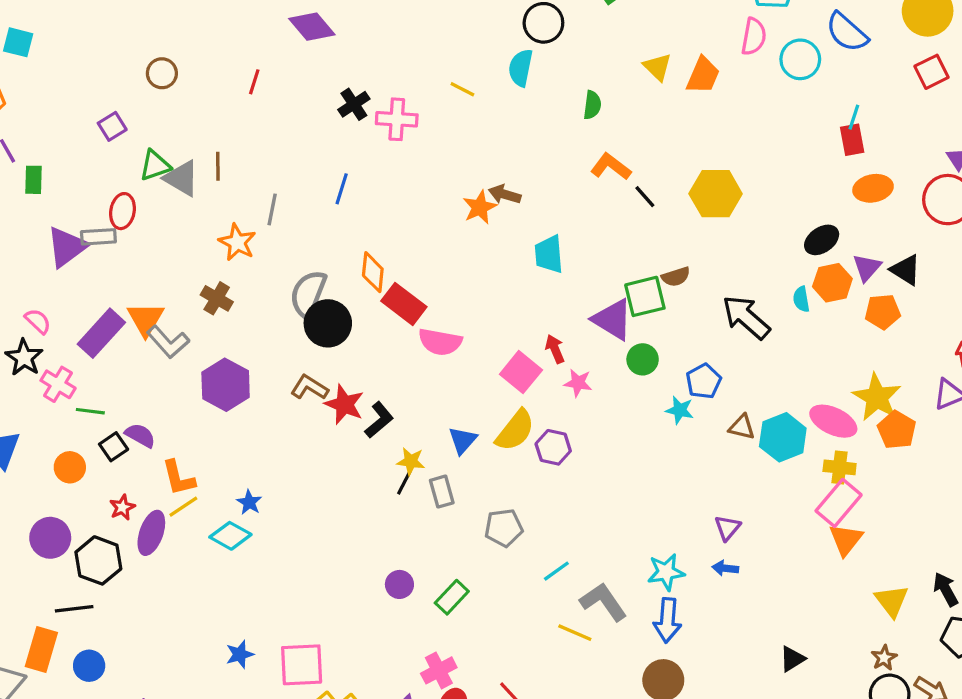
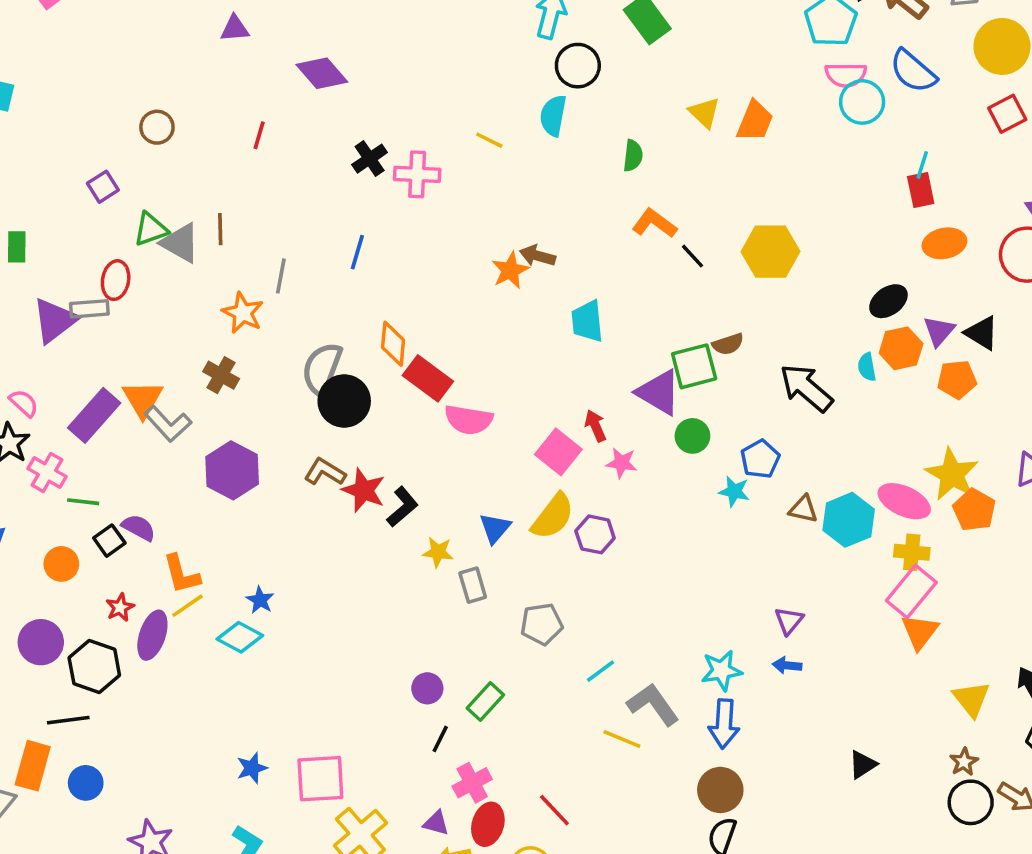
pink semicircle: (754, 37) -> (846, 75), moved, turned 81
black line: (404, 483) -> (440, 739), moved

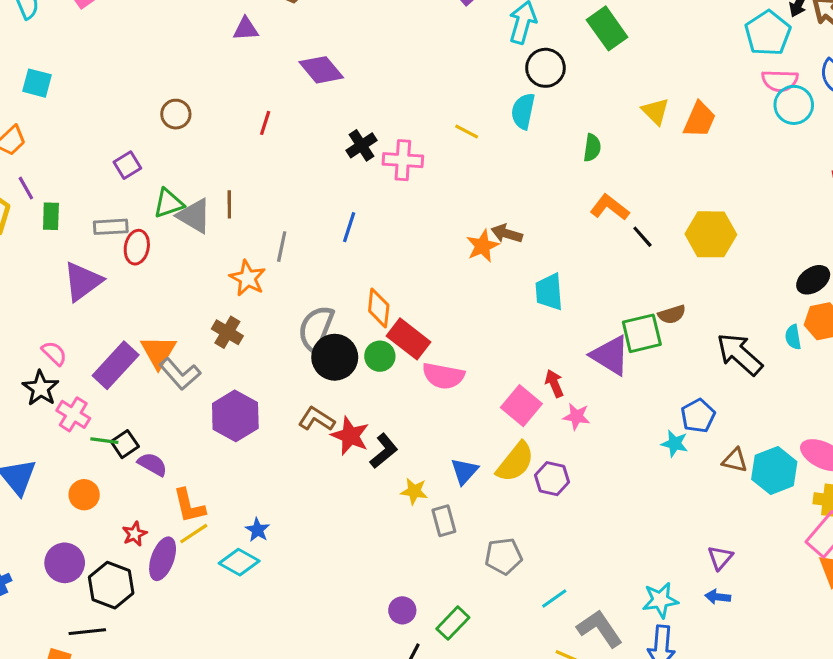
gray rectangle: (89, 309) -> (111, 227), moved
green circle: (692, 436) -> (380, 356), moved
black square: (109, 541) -> (125, 444), moved

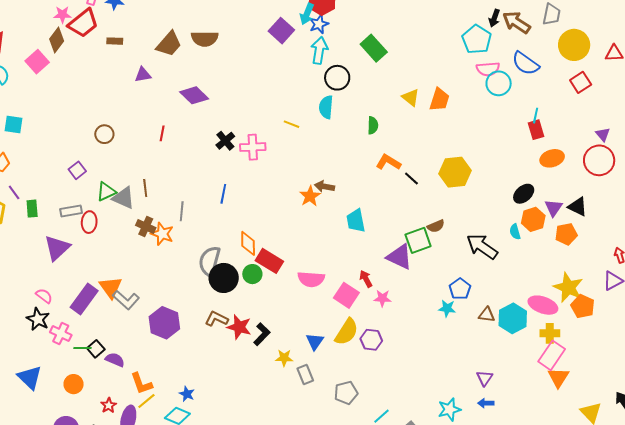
brown cross: (227, 332) -> (146, 226), moved
pink semicircle: (443, 376) -> (311, 279), moved

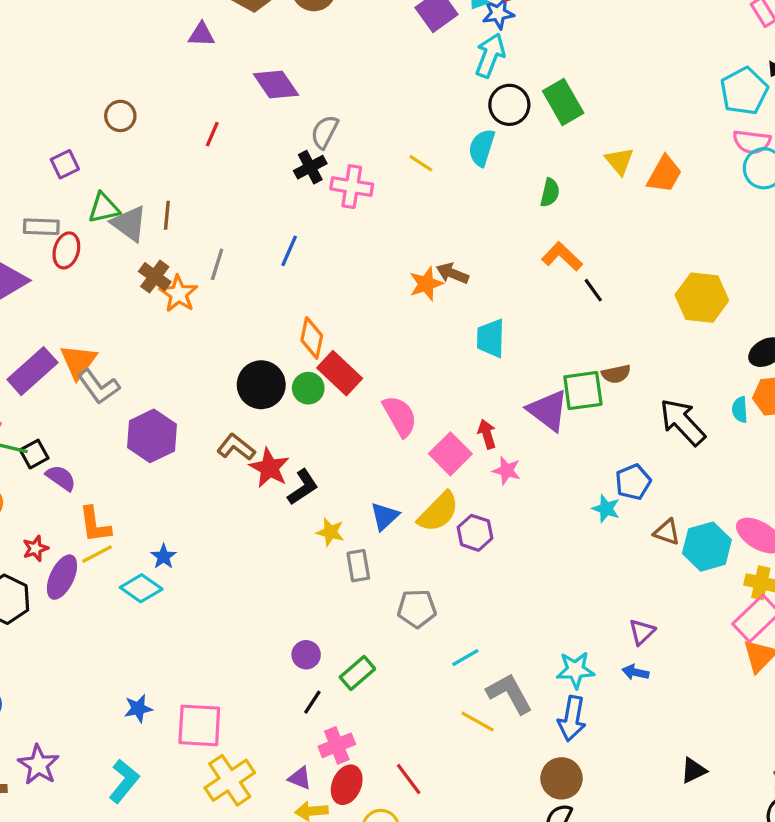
green rectangle: (374, 48) -> (563, 102), moved
yellow hexagon: (455, 172) -> (702, 298), moved
gray semicircle: (210, 261) -> (325, 132), moved, size x0.7
pink semicircle: (311, 279) -> (400, 416), turned -136

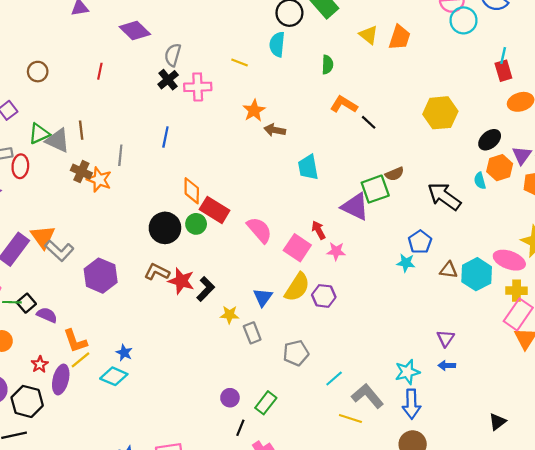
orange star: (426, 284) -> (254, 110), moved

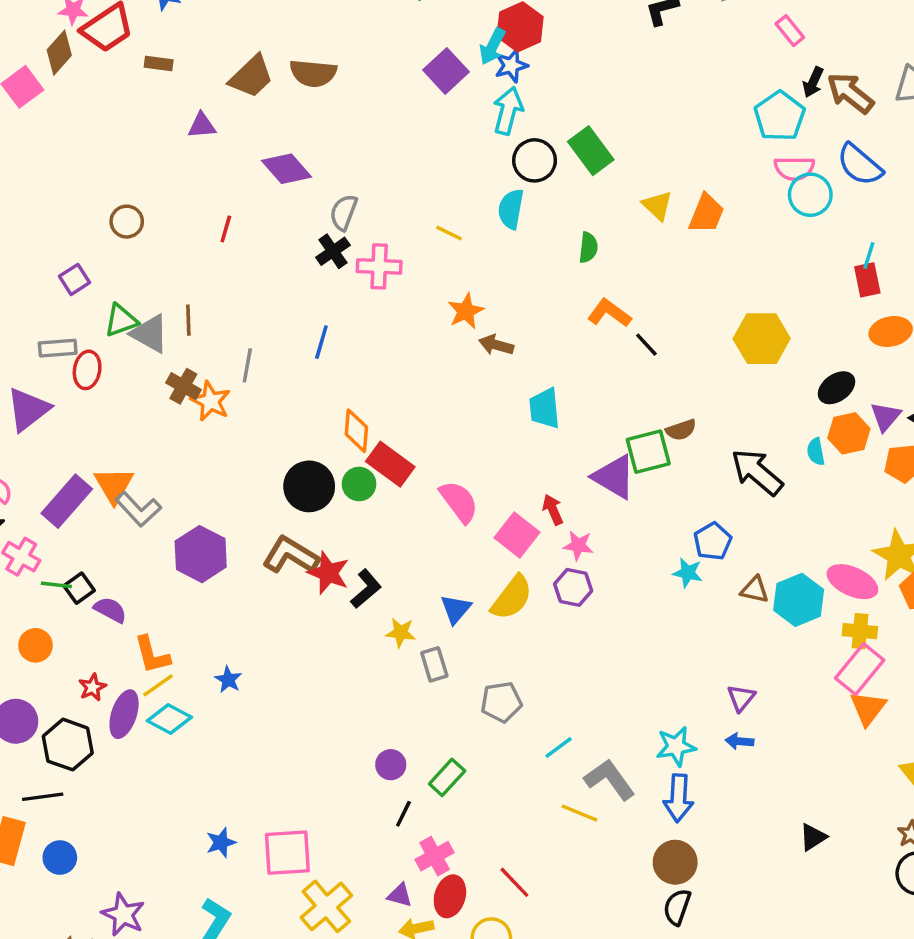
brown L-shape: (157, 272) -> (291, 555), size x1.4
purple hexagon: (324, 296) -> (573, 587), moved
cyan diamond: (114, 376) -> (169, 719), moved

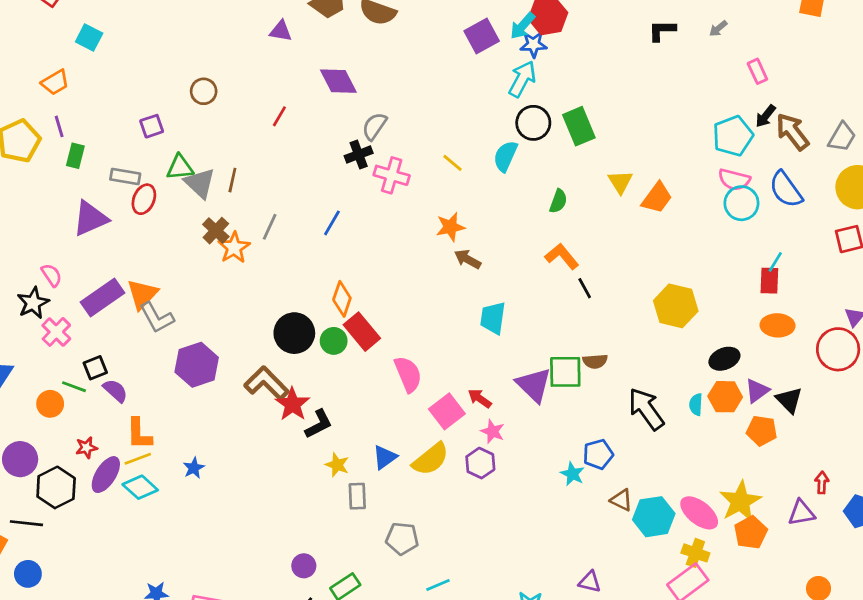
red arrow: (553, 510) -> (480, 398), turned -45
green line: (56, 585) -> (74, 387), moved
purple triangle: (741, 698) -> (590, 582), turned 50

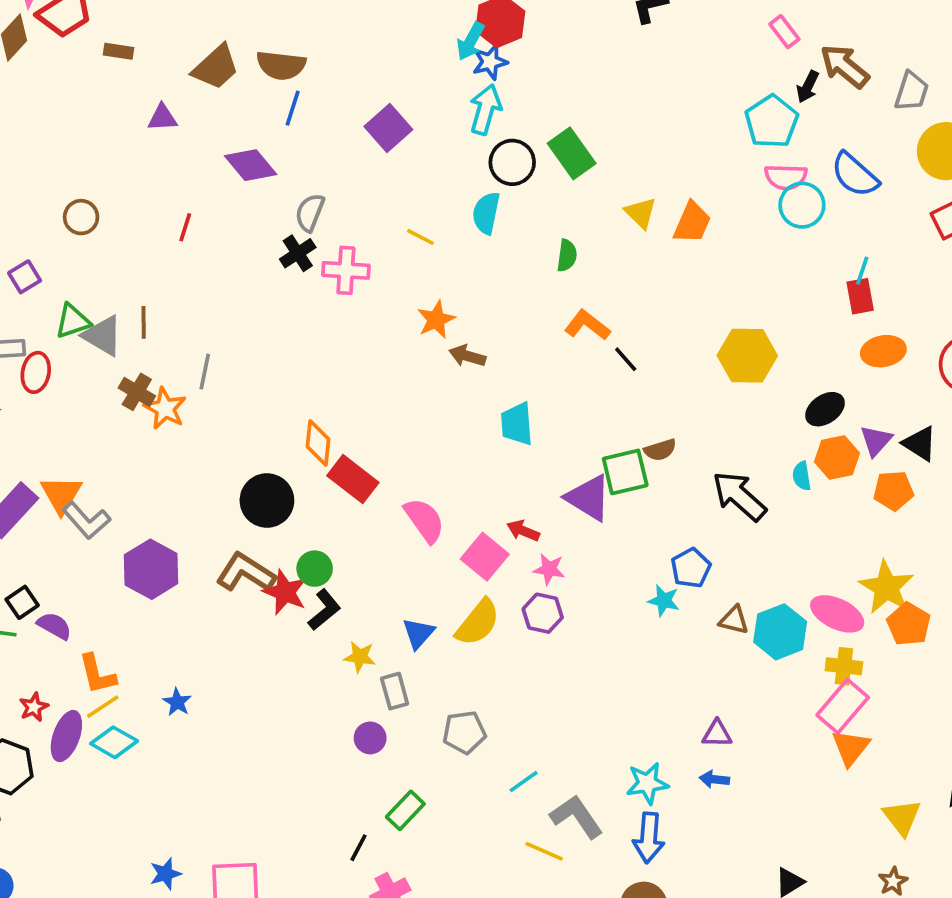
purple square: (482, 36) -> (388, 128), moved
brown arrow: (792, 132) -> (845, 66), moved
blue line: (332, 223) -> (293, 108), moved
green circle: (334, 341) -> (315, 569), moved
purple circle: (304, 566) -> (370, 738), moved

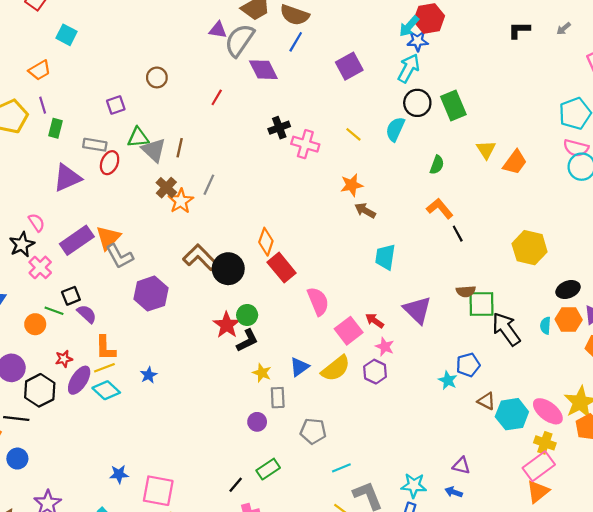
gray semicircle: (310, 213) -> (239, 40), moved, size x1.5
green square: (625, 472) -> (481, 304), moved
brown L-shape: (246, 573) -> (200, 257), moved

